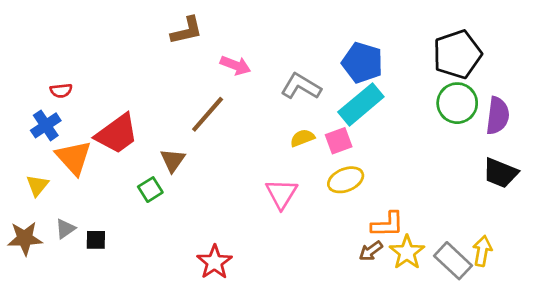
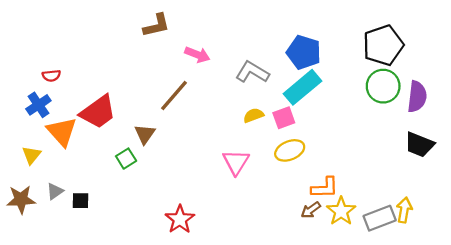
gray rectangle: (453, 261) -> (380, 218), turned -64

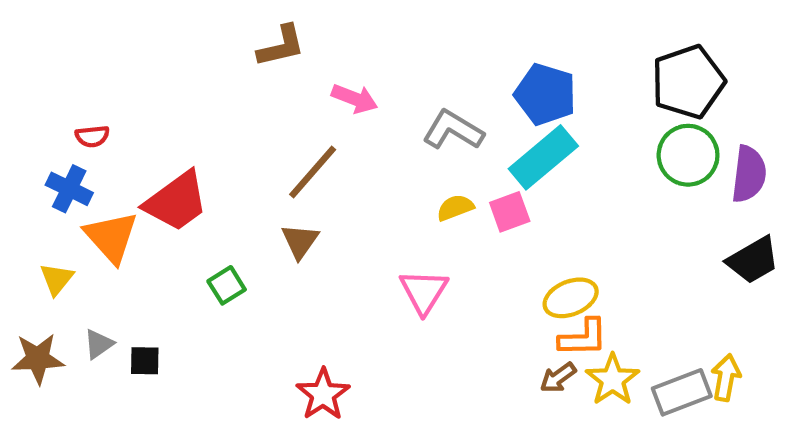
blue cross: (38, 105) -> (69, 189), turned -30
brown triangle: (145, 134) -> (300, 241), moved
black trapezoid: (419, 145) -> (753, 260), turned -52
yellow ellipse: (290, 150) -> (571, 298), moved

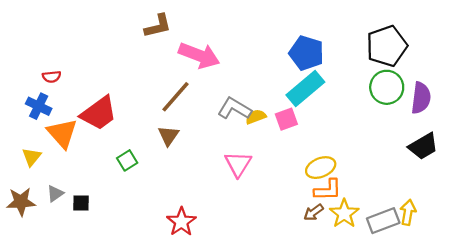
pink arrow: (355, 99) -> (199, 55), size x1.6
gray L-shape: (453, 130) -> (234, 109), moved

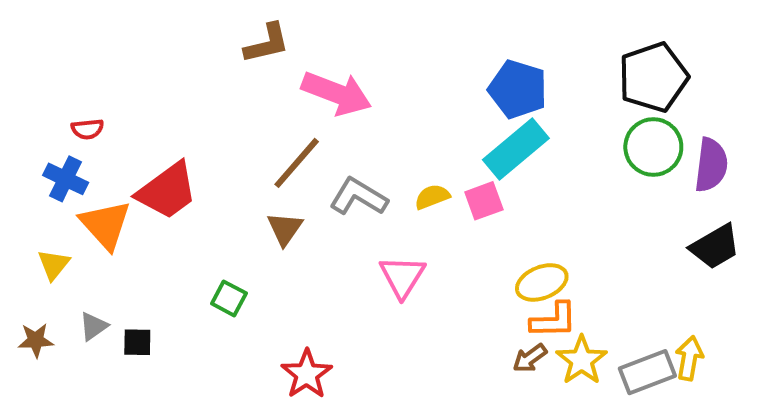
gray L-shape: (234, 109) -> (358, 197), moved
green square: (127, 160) -> (229, 298), moved, turned -30
brown star: (21, 202) -> (36, 340), size x0.7

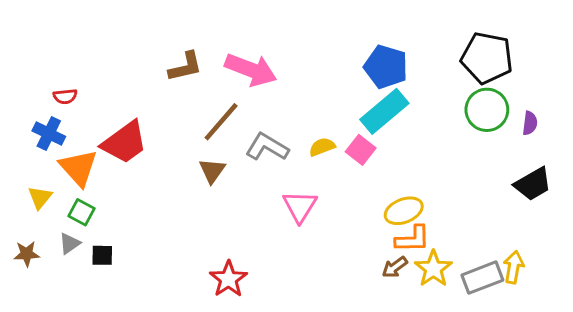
brown L-shape: (267, 43) -> (185, 67), moved
black pentagon: (653, 77) -> (487, 58), turned 30
purple semicircle: (711, 165) -> (530, 123), size x0.6
pink square: (484, 201) -> (361, 150), turned -32
green square: (229, 298) -> (81, 212), moved

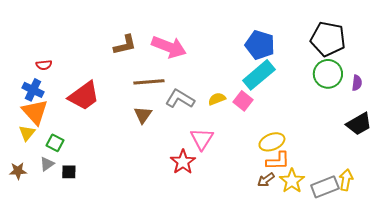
brown line: (221, 122) -> (149, 82), turned 44
orange triangle: (79, 168) -> (35, 112), moved
red star: (228, 279) -> (183, 162), moved

